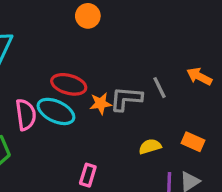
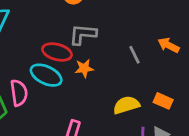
gray L-shape: (126, 99) -> (83, 34), moved
pink semicircle: (26, 115) -> (19, 93), moved
yellow semicircle: (150, 146) -> (126, 105), size x1.4

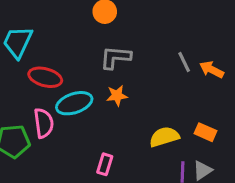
red ellipse: (57, 52) -> (45, 77), moved
gray line: (134, 55) -> (184, 62), moved
cyan ellipse: (46, 75) -> (74, 103), turned -44

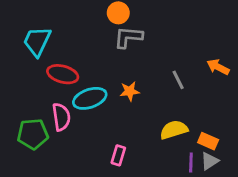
gray L-shape: (115, 57) -> (128, 37), moved
gray line: (184, 62) -> (178, 80), moved
orange rectangle: (205, 132) -> (208, 141), moved

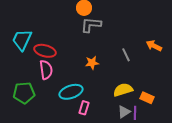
cyan trapezoid: (37, 41) -> (22, 40), moved
cyan ellipse: (90, 98) -> (71, 92), moved
pink semicircle: (61, 117) -> (46, 70), moved
gray triangle: (209, 161) -> (124, 112), moved

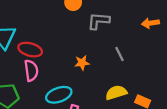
gray L-shape: (91, 25) -> (98, 21), moved
orange arrow: (154, 46) -> (150, 23), moved, turned -35

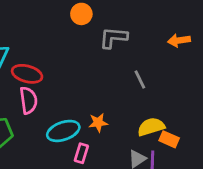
orange star: (82, 63) -> (98, 123), moved
yellow semicircle: (116, 93) -> (151, 127), moved

